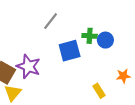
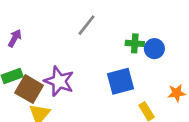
blue square: (70, 51) -> (120, 81), moved

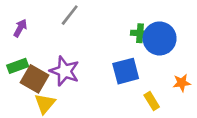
gray line: (86, 25) -> (70, 15), moved
blue circle: (154, 49) -> (160, 38), size x1.6

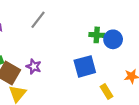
blue circle: (160, 38) -> (113, 39), size x0.7
purple star: (64, 71) -> (34, 66), size x0.6

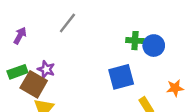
purple star: (34, 66) -> (46, 69), moved

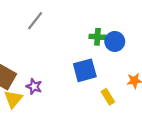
purple star: (46, 69) -> (34, 86), moved

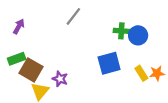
gray line: (35, 21) -> (73, 16), moved
yellow rectangle: (108, 97) -> (141, 73), moved

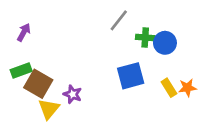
gray line: (73, 16) -> (119, 20), moved

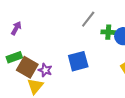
blue square: (131, 76) -> (78, 61), moved
purple star: (73, 94) -> (45, 70), moved

